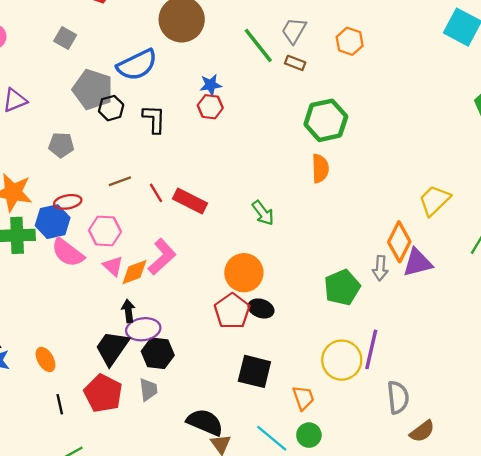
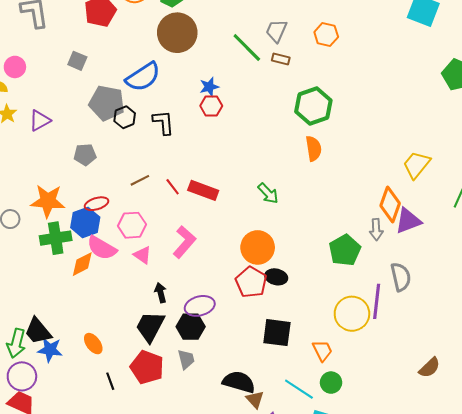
orange diamond: (134, 272) -> (82, 264), moved
purple ellipse: (143, 329) -> (200, 306), moved
gray semicircle: (398, 397) -> (401, 277), moved

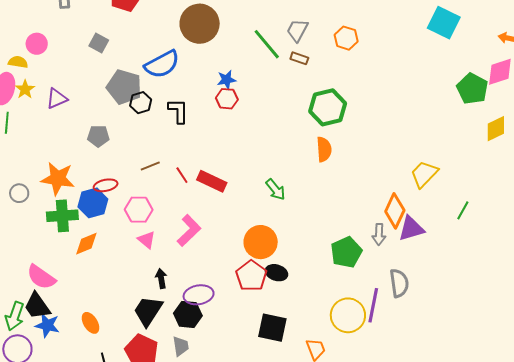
pink semicircle: (102, 248) -> (41, 277), moved

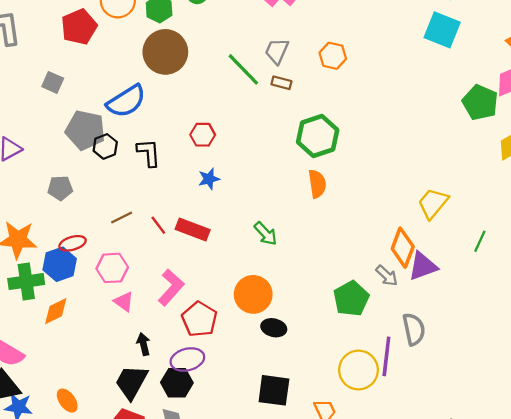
blue star: (226, 80) -> (209, 179), moved
gray arrow: (379, 234) -> (387, 276), turned -45
red pentagon: (251, 276) -> (199, 319), moved

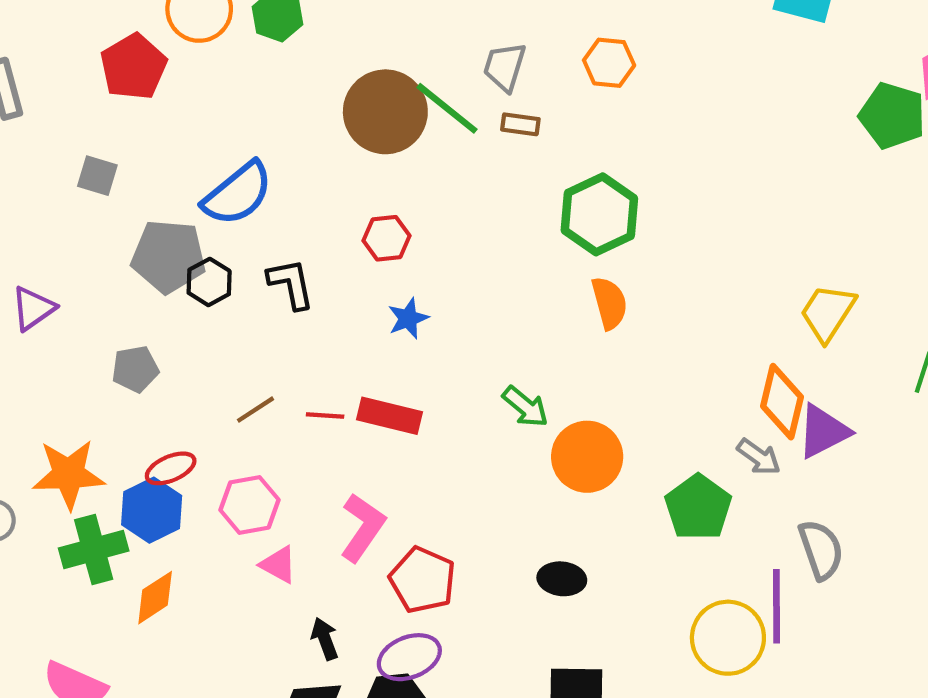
brown circle: (165, 52) -> (385, 112), moved
red line: (158, 225) -> (325, 415), turned -42
orange circle: (253, 294) -> (587, 457), moved

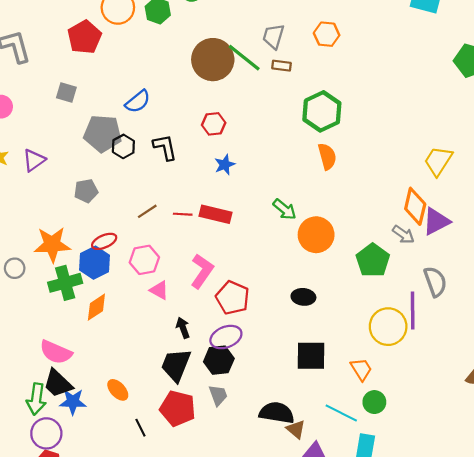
blue semicircle: (238, 194) -> (138, 101), size x0.7

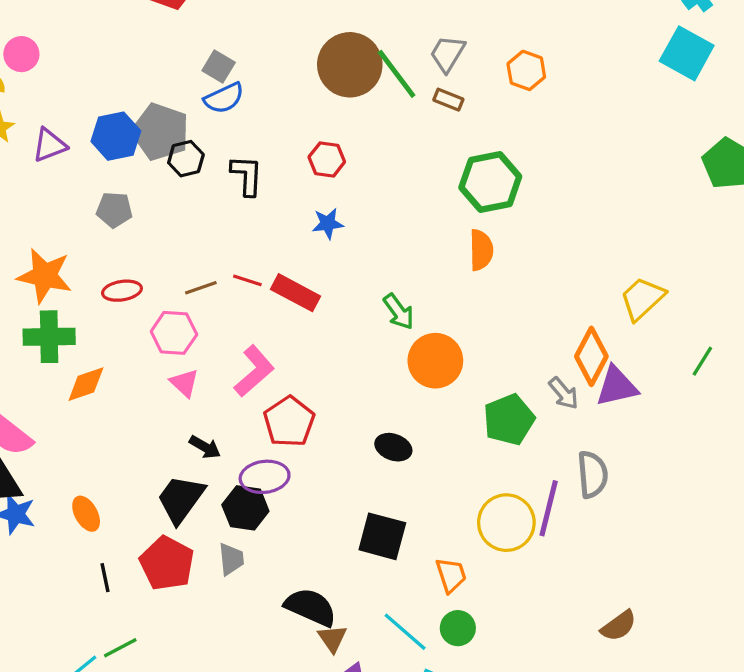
gray square: (66, 93) -> (219, 66), moved
brown line: (147, 211) -> (201, 288), moved
blue hexagon: (95, 263) -> (116, 136), moved
black arrow: (183, 328) -> (205, 447), turned 126

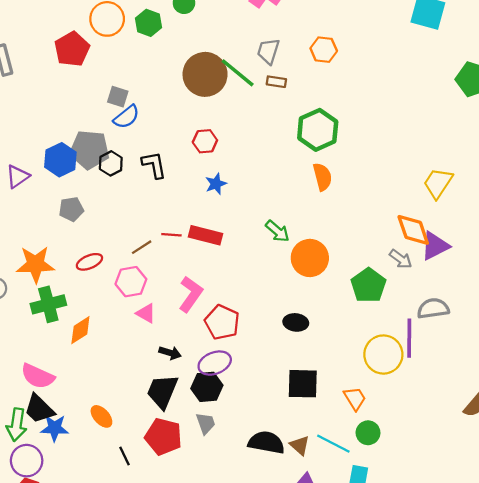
orange diamond: (591, 356) -> (413, 230), turned -33
gray semicircle: (593, 474) -> (433, 308), turned -80
brown triangle: (332, 638) -> (300, 445), moved

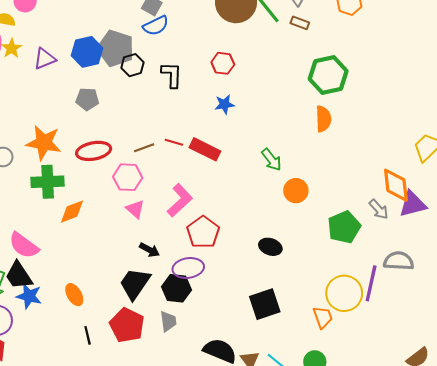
orange circle: (310, 258) -> (296, 191), size x0.7
red ellipse: (89, 262) -> (94, 151), size x1.4
black square: (303, 384) -> (265, 304), turned -32
orange trapezoid: (355, 398) -> (323, 317), moved

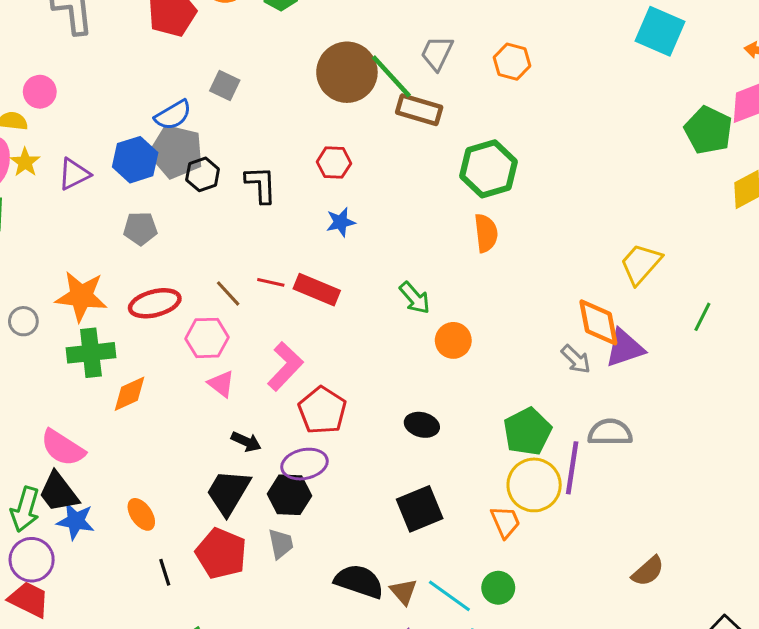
brown rectangle: (300, 23) -> (419, 110), moved, size x1.6
blue semicircle: (156, 26) -> (173, 115), moved
brown line: (144, 148) -> (228, 293), turned 72
green pentagon: (344, 227) -> (527, 432), moved

